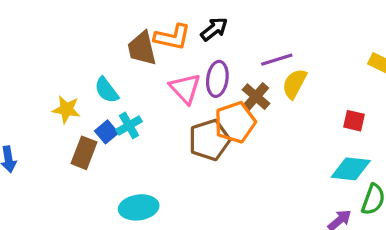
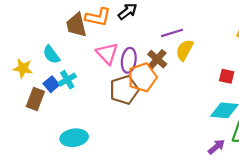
purple ellipse: (217, 79) -> (129, 60), moved

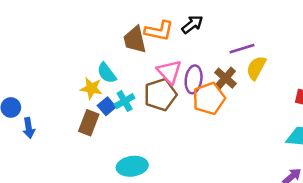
yellow star: (23, 68) -> (91, 88), moved
brown pentagon: (124, 90) -> (160, 95), moved

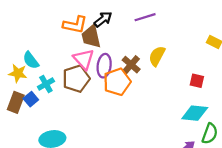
brown trapezoid: (135, 40) -> (91, 37), moved
purple line: (242, 49) -> (145, 17), moved
blue square: (107, 106) -> (31, 99), moved

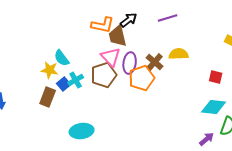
yellow semicircle: (157, 56) -> (179, 54), turned 60
blue square: (31, 99) -> (64, 84), moved

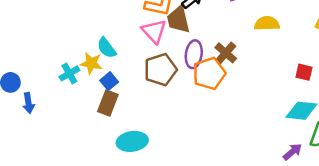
yellow semicircle: (179, 54) -> (267, 23), moved
pink triangle: (111, 57) -> (154, 31), moved
cyan cross: (76, 80) -> (69, 73), moved
brown rectangle: (48, 97) -> (108, 103), moved

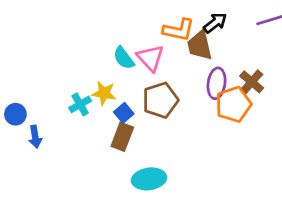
pink triangle: (154, 31) -> (150, 58), moved
cyan semicircle: (107, 48) -> (124, 58), moved
brown pentagon: (160, 70) -> (160, 100), moved

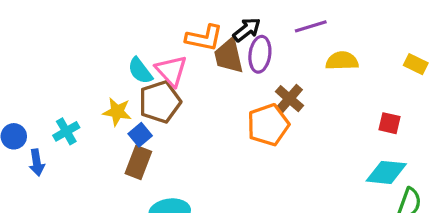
purple ellipse: (217, 83) -> (260, 54), moved
brown pentagon: (160, 100) -> (160, 102), moved
cyan cross: (80, 104) -> (66, 131), moved

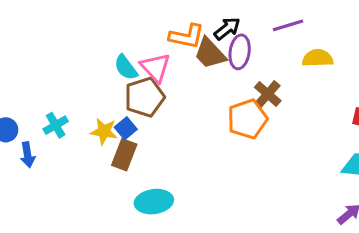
brown trapezoid: (229, 56) -> (210, 53), turned -30
yellow star: (117, 112) -> (104, 131), moved

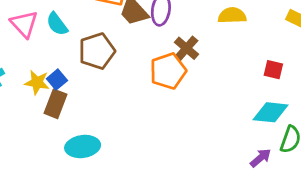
pink triangle: (155, 67) -> (24, 24), moved
brown pentagon: (145, 97) -> (97, 51), moved

